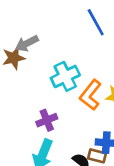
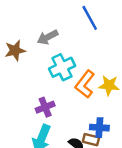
gray arrow: (27, 43) -> (48, 37), moved

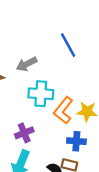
cyan cross: (62, 67) -> (41, 94), turned 30
blue cross: (99, 128) -> (76, 141), moved

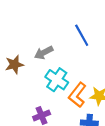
cyan cross: (41, 94) -> (57, 80), turned 30

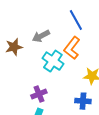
orange L-shape: (77, 95) -> (72, 48), moved

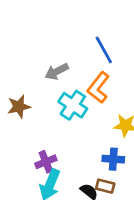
brown star: (14, 47) -> (19, 107), moved
purple cross: (39, 94) -> (46, 162), moved

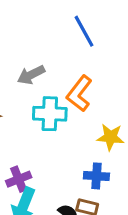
blue line: (104, 50) -> (84, 31), moved
cyan cross: (73, 105) -> (50, 114), turned -32

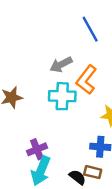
gray arrow: (31, 75) -> (61, 65), moved

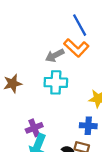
orange L-shape: (86, 80) -> (76, 48), moved, turned -85

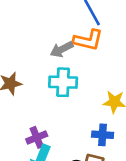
orange L-shape: (76, 48) -> (88, 40), turned -30

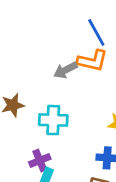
cyan cross: (63, 82) -> (53, 120), moved

